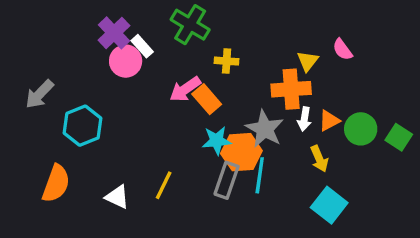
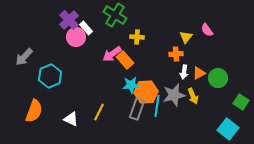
orange cross: (291, 89) -> (176, 54), size x0.6
gray star: (265, 129) -> (174, 95), moved, turned 30
green square: (399, 137) -> (241, 102), moved
cyan square: (329, 205) -> (228, 129), moved

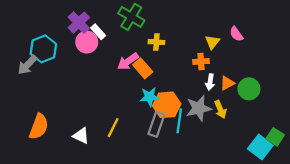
cyan hexagon: (50, 76) -> (43, 49), moved
green square: (241, 102) -> (275, 137), moved

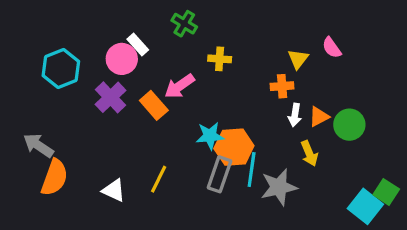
green cross: (131, 17) -> (184, 24), size x0.7
purple cross: (79, 23) -> (111, 97), moved
gray arrow: (27, 65) -> (38, 145), moved, turned 80
orange rectangle: (143, 68) -> (154, 105), moved
gray star: (199, 108) -> (279, 187), moved

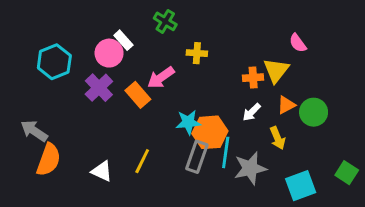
yellow triangle: (298, 59) -> (276, 70), moved, size x1.4
white arrow: (295, 115) -> (252, 112), moved, turned 36
cyan square: (365, 206) -> (301, 186), moved, turned 32

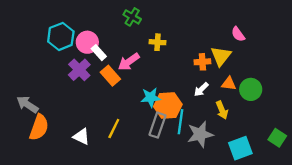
white rectangle: (123, 40) -> (99, 53), moved
cyan hexagon: (54, 62) -> (61, 36), moved
orange triangle: (286, 105) -> (229, 84), turned 35

